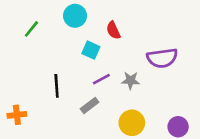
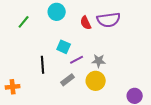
cyan square: (91, 50) -> (64, 47), moved
purple semicircle: (162, 58) -> (109, 20), moved
yellow circle: (132, 123) -> (96, 81), moved

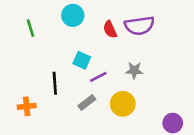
green line: (24, 22) -> (30, 28), turned -56
gray star: (99, 61) -> (134, 70), moved
orange cross: (13, 87) -> (27, 106), moved

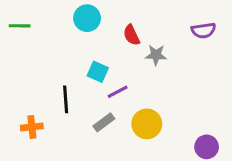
purple semicircle: (139, 26) -> (203, 30), moved, size x0.7
green line: (30, 28) -> (20, 26), moved, turned -72
gray star: (134, 70) -> (156, 55), moved

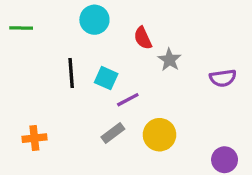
purple semicircle: (203, 30) -> (223, 78), moved
gray star: (156, 55) -> (169, 60), turned 30
black line: (66, 99) -> (71, 73), moved

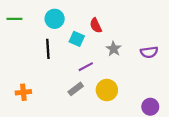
cyan circle: (94, 20) -> (55, 19), moved
gray star: (169, 60) -> (114, 49), moved
cyan square: (106, 78) -> (77, 39), moved

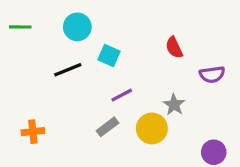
red semicircle: (96, 25) -> (174, 48), moved
black line: (48, 49) -> (68, 70), turned 72
gray star: (114, 49) -> (174, 105), moved

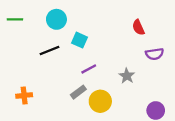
red semicircle: (174, 48) -> (138, 27), moved
yellow circle: (152, 128) -> (100, 101), moved

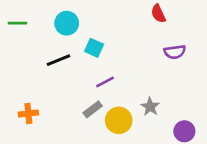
red semicircle: (138, 27) -> (158, 14), moved
purple semicircle: (155, 54) -> (175, 52), moved
gray star: (127, 76) -> (150, 107), moved

